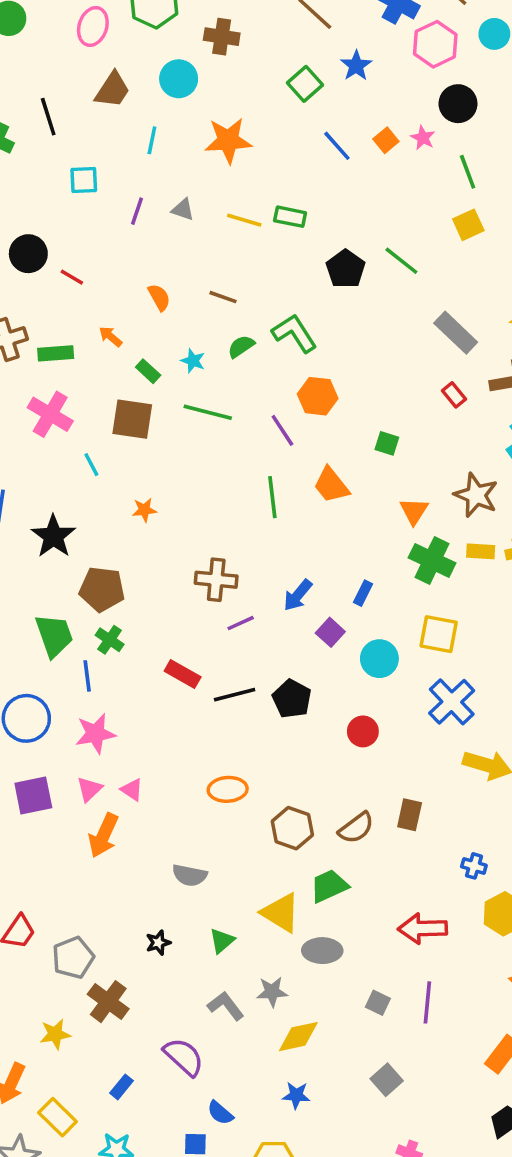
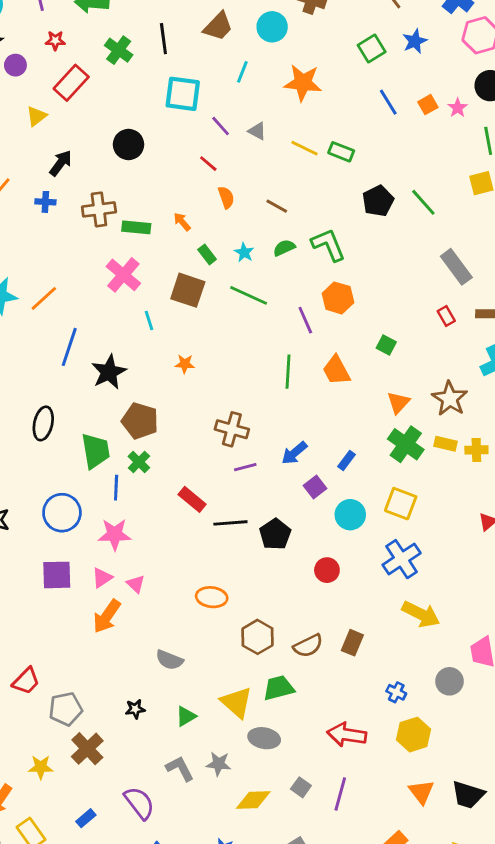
cyan square: (84, 180) -> (183, 94), size x1.5
purple line: (137, 211) -> (221, 126), turned -70
red line: (72, 277) -> (208, 164), moved
yellow diamond: (298, 1037) -> (253, 800), moved

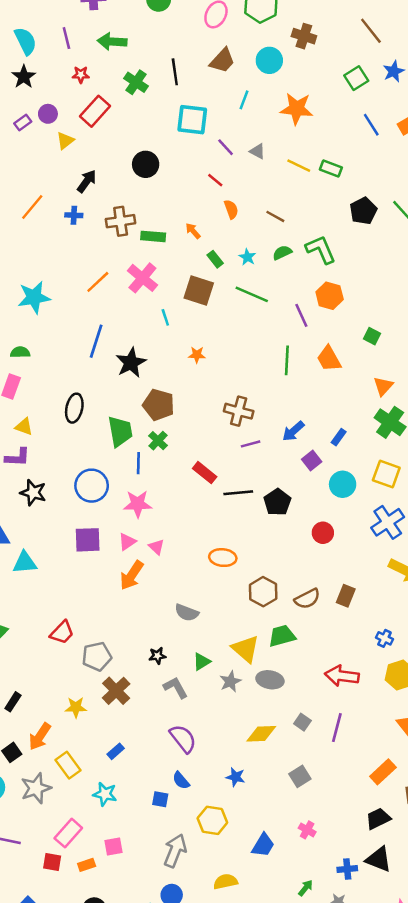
purple circle: (15, 65) -> (48, 114), moved
orange line: (44, 298) -> (98, 282), moved
gray star: (219, 764) -> (230, 682), moved, turned -30
gray L-shape: (180, 769) -> (176, 688), moved
purple semicircle: (139, 803) -> (183, 739), moved

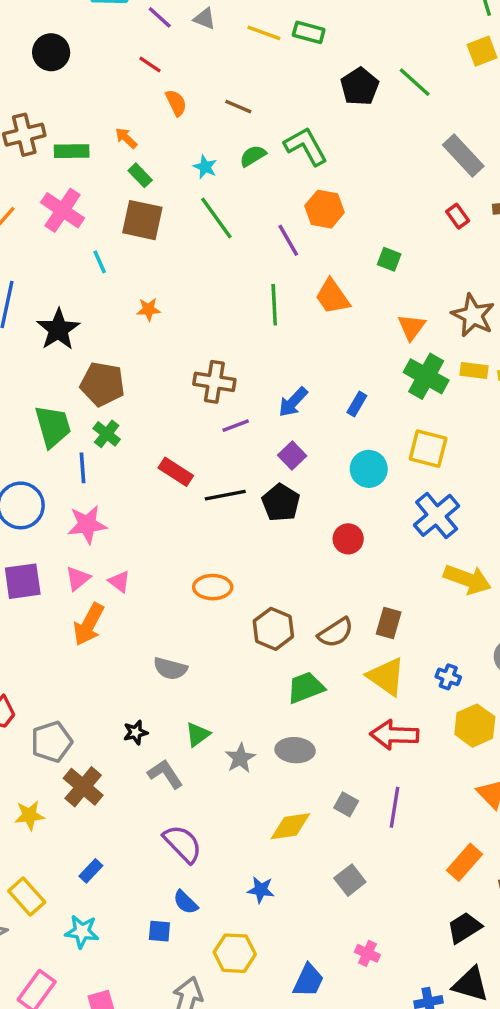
green rectangle: (215, 259) -> (140, 175), moved
green line: (252, 294) -> (216, 218), turned 36
purple square: (312, 460) -> (292, 456), moved
yellow triangle: (246, 649) -> (386, 677), moved

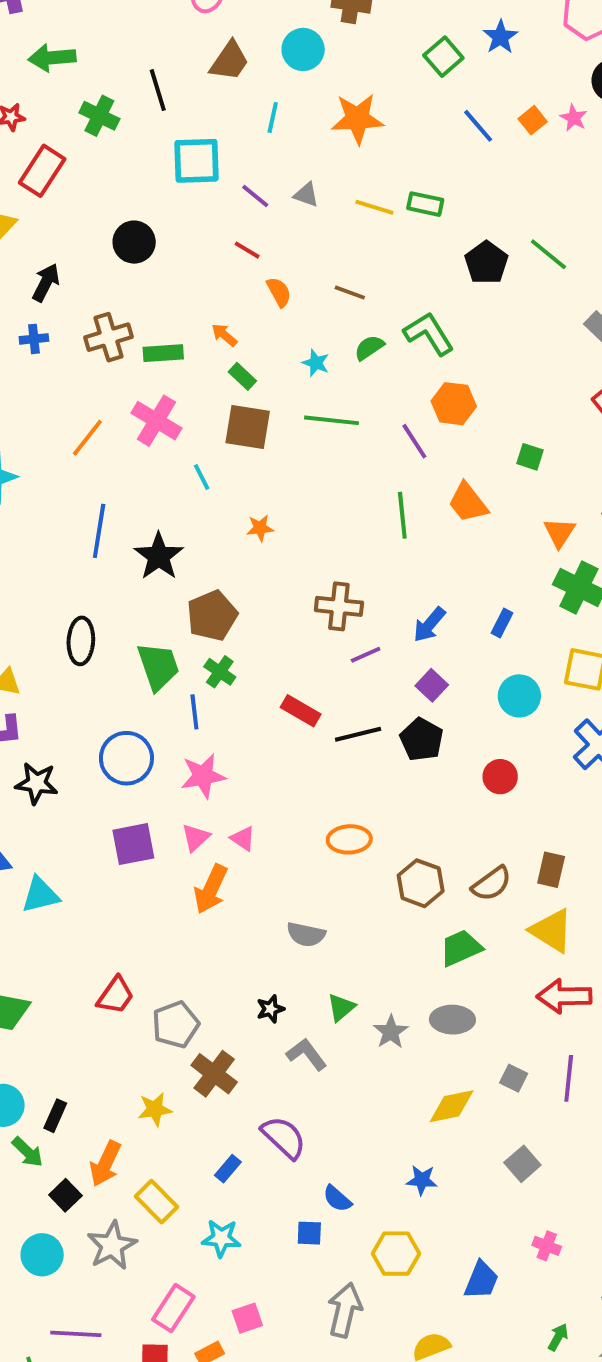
green line: (216, 218) -> (332, 420), turned -45
brown pentagon: (102, 384) -> (212, 616), turned -30
purple semicircle: (183, 844) -> (284, 1137), moved

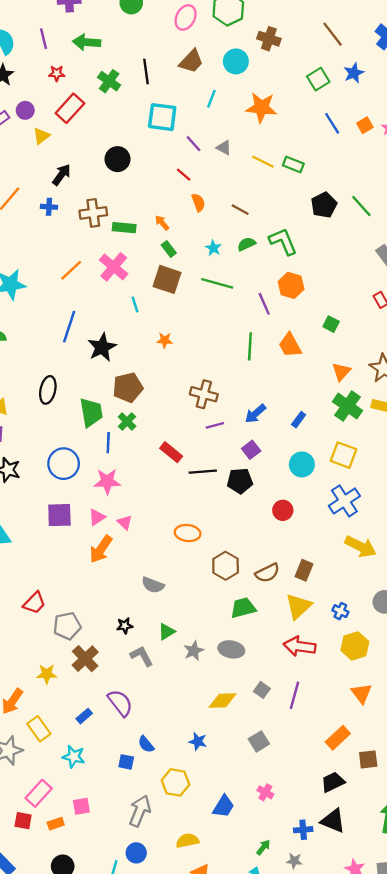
black pentagon: (422, 739) -> (240, 481), turned 30
yellow triangle: (551, 931) -> (298, 606), turned 36

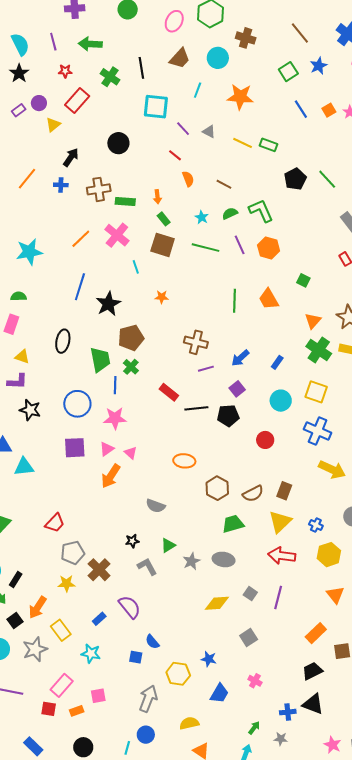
orange arrow: (162, 223) -> (157, 197), turned -144
purple line: (264, 304) -> (240, 245), moved
blue cross: (344, 501) -> (318, 431), turned -32
gray pentagon: (67, 626) -> (73, 553), moved
blue star: (198, 741) -> (209, 659), moved

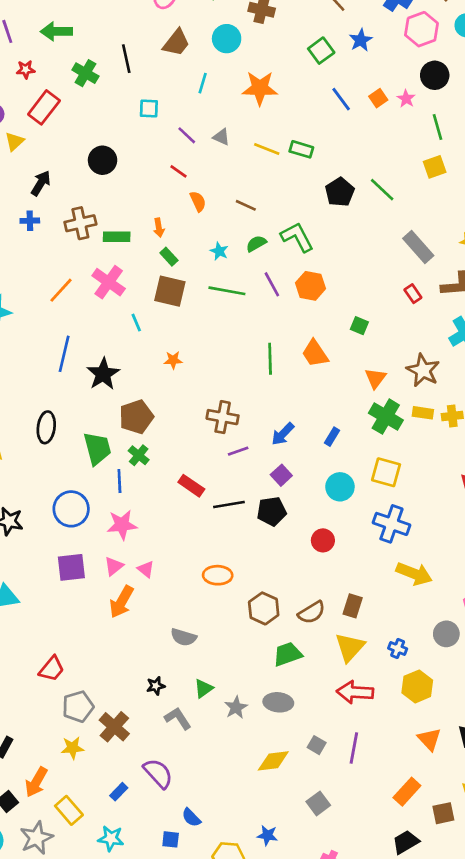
cyan square: (156, 107) -> (149, 108), size x0.6

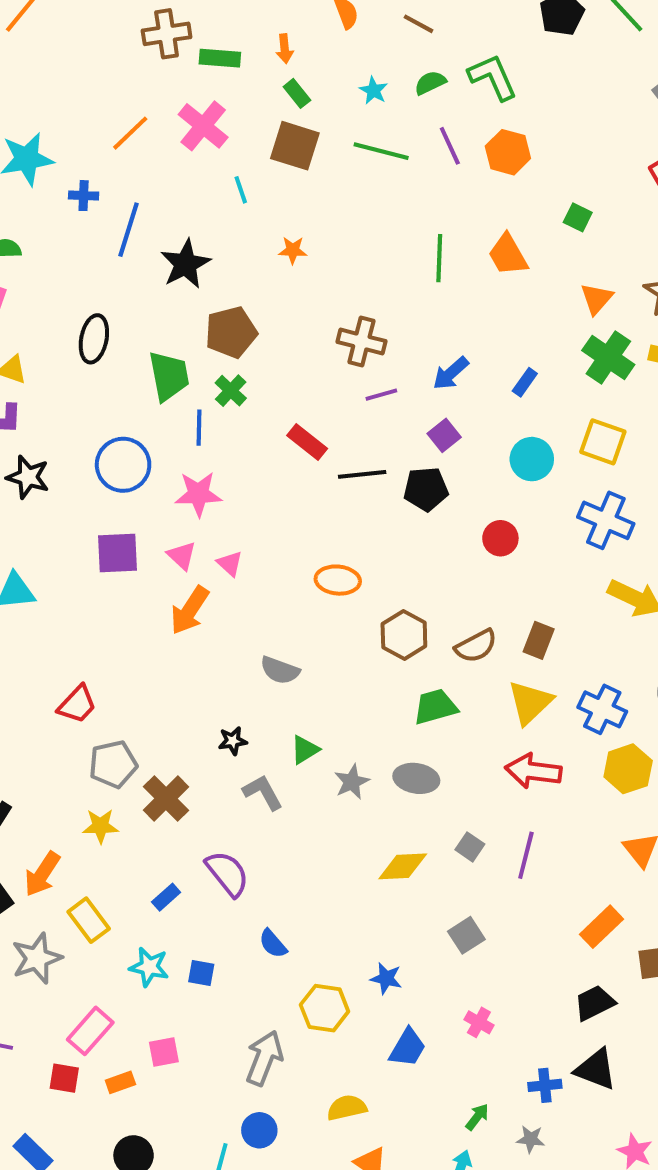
blue cross: (30, 221) -> (84, 196), moved
pink triangle: (114, 566) -> (182, 556), turned -42
blue cross: (398, 649) -> (602, 709), size x1.6
blue square: (171, 839) -> (201, 973), moved

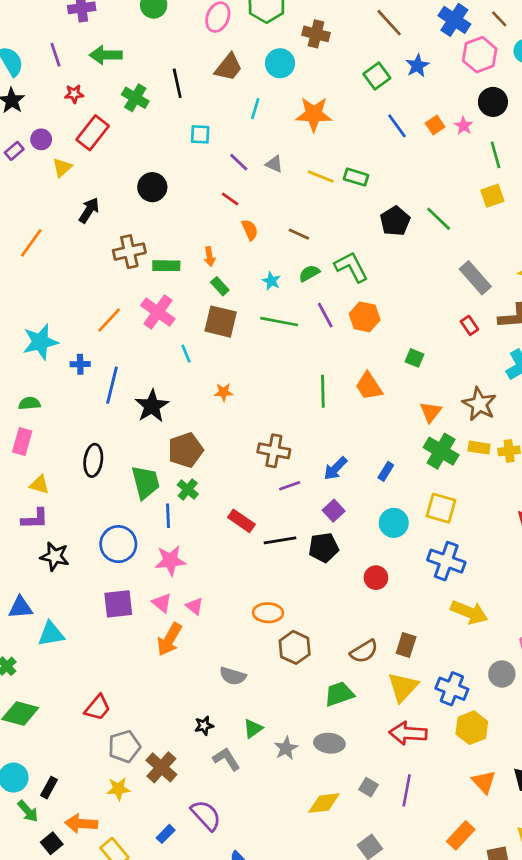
brown hexagon: (404, 635) -> (295, 647), moved
orange arrow: (42, 874) -> (81, 824), turned 64

